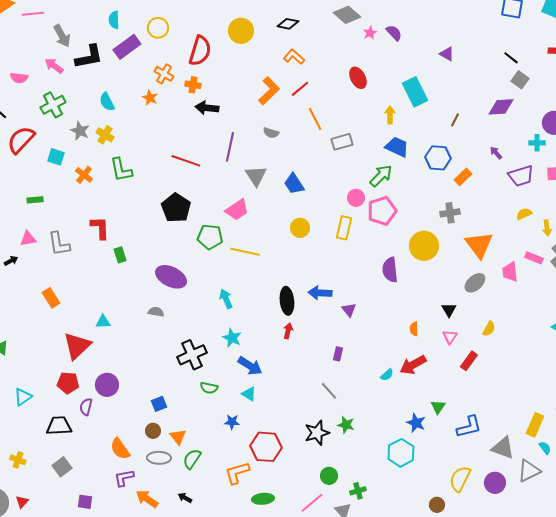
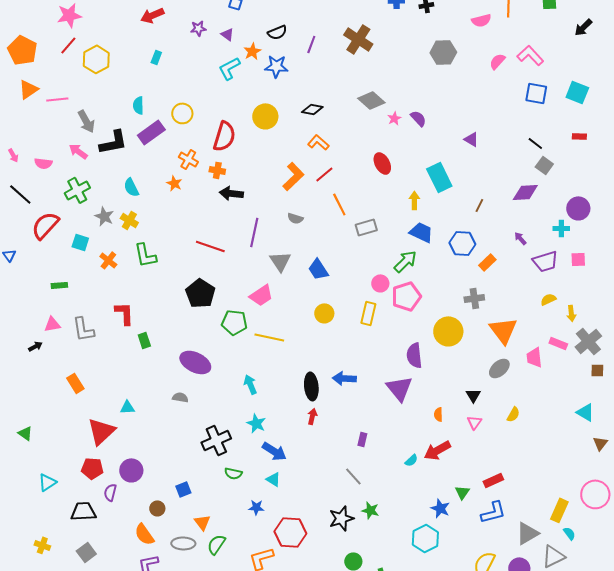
purple triangle: (349, 310) -> (399, 388), moved, size x1.8
red rectangle: (469, 361) -> (493, 480), moved, turned 30
brown circle: (153, 431) -> (157, 508), moved
gray triangle: (503, 448) -> (527, 533), turned -50

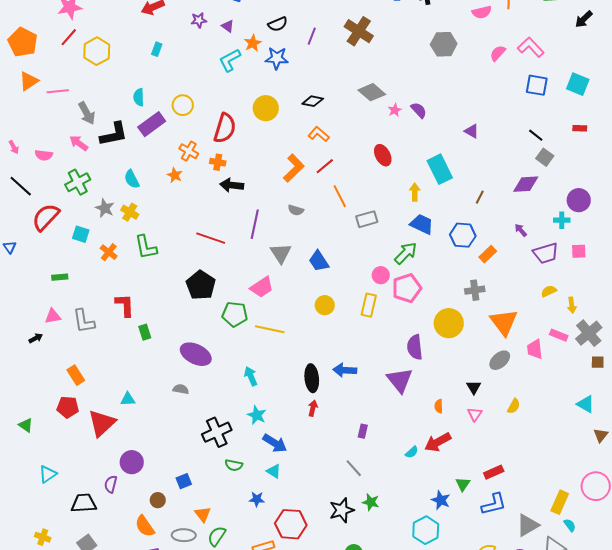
red pentagon: (92, 468) -> (68, 407), moved

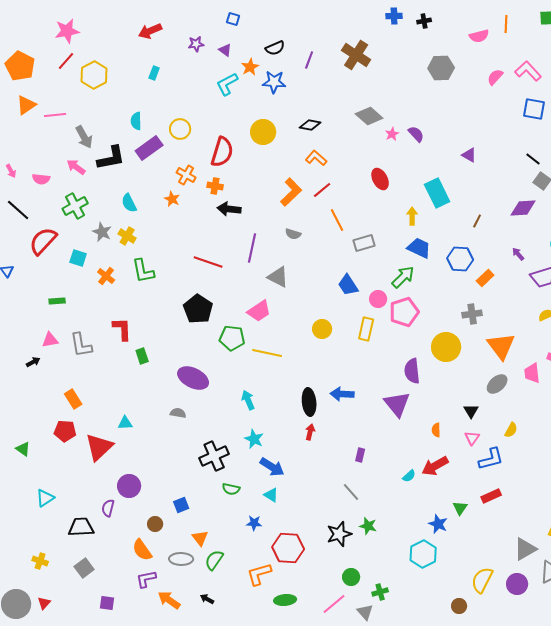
gray triangle: (281, 253) -> (278, 277), turned -30
blue trapezoid: (319, 261) -> (348, 285), moved
blue L-shape: (494, 504) -> (491, 459), moved

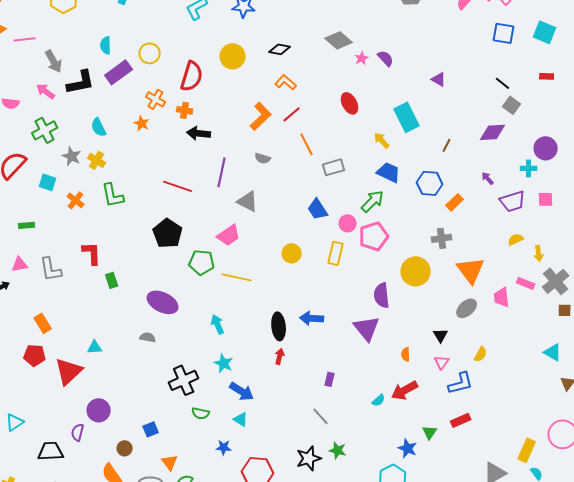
yellow arrow: (412, 216) -> (382, 140), turned -42

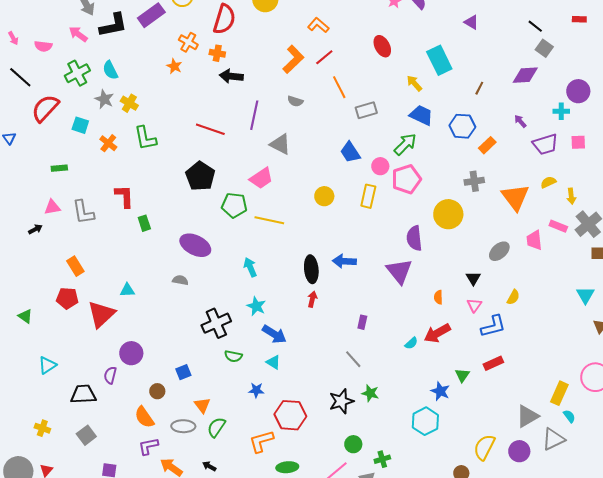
cyan semicircle: (99, 127) -> (110, 70), moved
orange triangle: (471, 270) -> (515, 197), moved
cyan triangle: (553, 352) -> (585, 295), turned 30

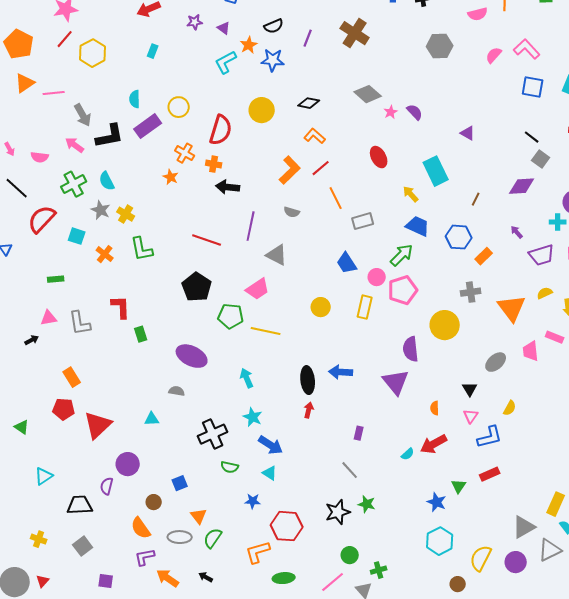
cyan triangle: (127, 290) -> (152, 419), moved
cyan hexagon: (425, 421) -> (440, 541), moved

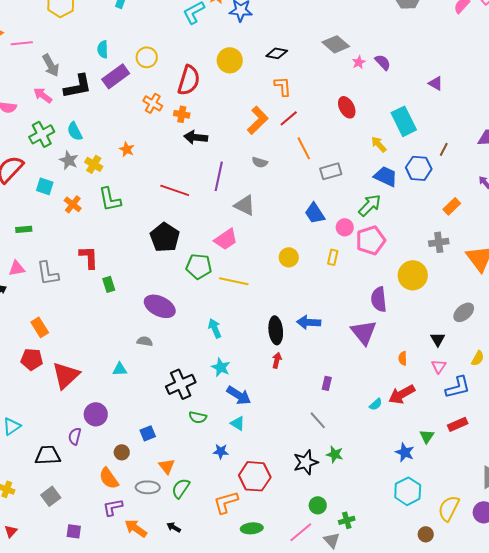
orange L-shape: (315, 136) -> (283, 86), turned 45
orange star: (171, 177) -> (127, 149), moved
blue hexagon: (459, 237) -> (419, 168), moved
yellow rectangle: (365, 307) -> (333, 257), size x0.7

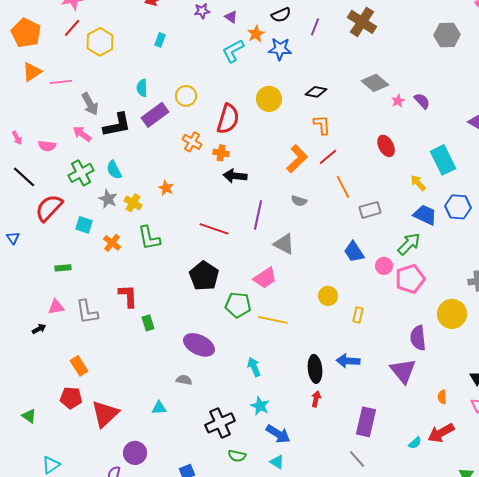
yellow rectangle: (333, 257) -> (358, 315), moved
purple rectangle: (327, 383) -> (366, 422), size x2.0

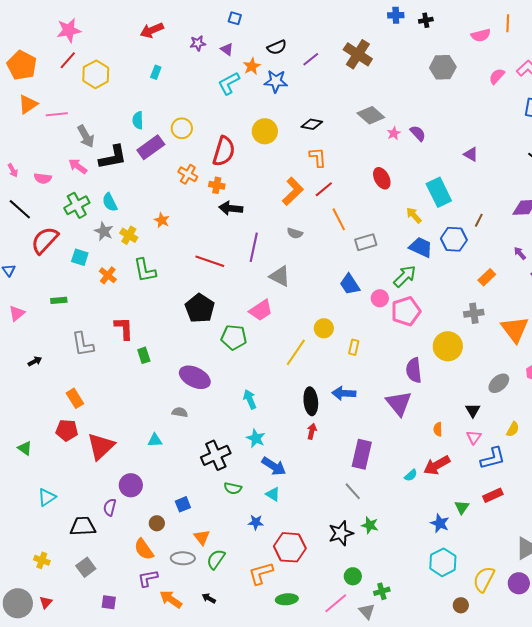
purple line: (315, 27) -> (311, 59), turned 30
pink triangle: (56, 307) -> (17, 313), moved, turned -30
yellow line: (273, 320) -> (296, 352), moved, turned -68

